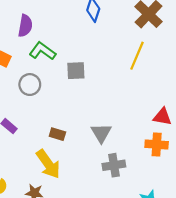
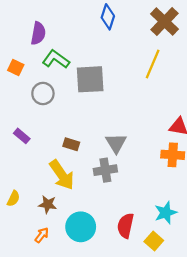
gray square: (76, 71) -> (90, 79), size x1.5
gray cross: (114, 165) -> (105, 170), moved

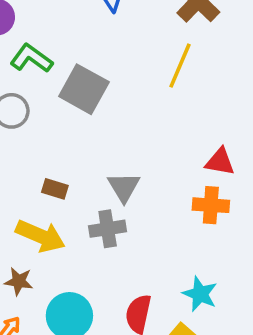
gray square: (90, 79) -> (84, 89), turned 32
yellow arrow: (62, 175) -> (40, 236), turned -32
cyan star: (166, 213) -> (200, 294), turned -30

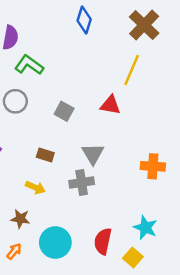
gray square: (84, 89) -> (64, 111), moved, size x0.6
red triangle: (220, 162) -> (110, 105), moved
yellow arrow: (40, 236) -> (35, 188), size x0.6

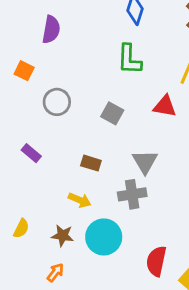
green L-shape: (29, 65) -> (129, 59), moved, turned -124
cyan circle: (55, 243) -> (104, 237), moved

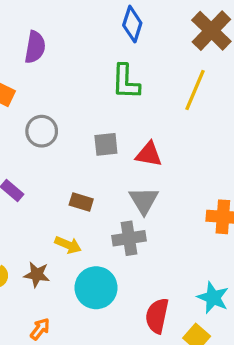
red triangle: (165, 106) -> (149, 154), moved
gray square: (112, 113) -> (106, 144), turned -35
brown star: (63, 236) -> (37, 275), moved

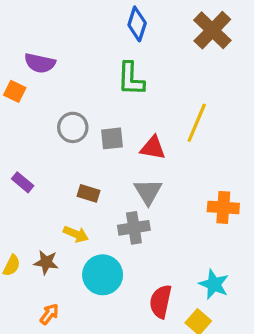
purple semicircle: (35, 47) -> (40, 63), moved, turned 92
yellow line: (195, 90) -> (197, 123), moved
gray circle: (42, 131) -> (73, 127), moved

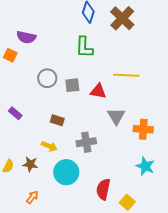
brown cross: (212, 30) -> (122, 18), moved
yellow line: (197, 123) -> (126, 75), turned 70
gray triangle: (148, 192) -> (116, 116), moved
cyan star: (214, 284) -> (145, 166), moved

